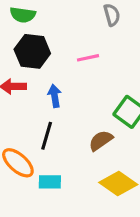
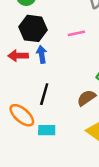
blue arrow: (55, 96) -> (42, 54), moved

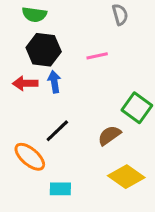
black line: (44, 94) -> (57, 131), turned 30
cyan rectangle: (47, 130) -> (60, 189), moved

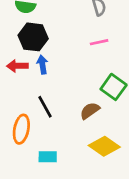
pink line: (97, 56) -> (99, 42), moved
black line: (57, 131) -> (45, 107), turned -75
orange ellipse: (30, 157) -> (21, 129), turned 60

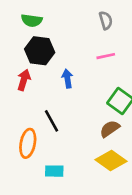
blue arrow: (42, 65) -> (67, 79), moved
red arrow: (17, 66) -> (24, 80), turned 108
brown semicircle: (90, 111) -> (110, 129), moved

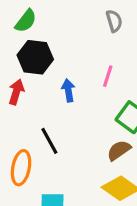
green semicircle: (32, 20) -> (26, 21), turned -60
pink line: (106, 56) -> (108, 76), moved, turned -60

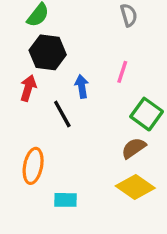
black line: (49, 141) -> (62, 114), moved

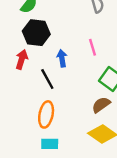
pink line: (122, 72) -> (93, 47), turned -35
orange ellipse: (33, 166) -> (46, 114), moved

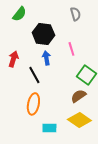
black hexagon: (36, 33) -> (43, 34), moved
cyan rectangle: (50, 144) -> (49, 128), moved

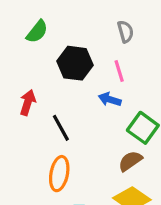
pink line: (71, 49) -> (119, 71), moved
blue arrow: (46, 58) -> (110, 99), moved, turned -64

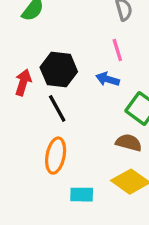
black hexagon: (75, 63) -> (59, 69), moved
brown semicircle: (130, 161) -> (129, 143), turned 50

